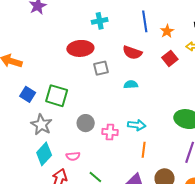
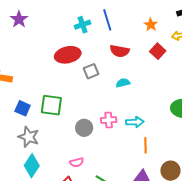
blue line: (145, 21) -> (107, 20), moved
gray star: (41, 125) -> (29, 137), moved
pink cross: (110, 132) -> (109, 120), moved
cyan diamond: (44, 154) -> (32, 166), moved

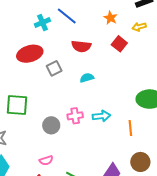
blue line: (107, 20) -> (67, 16), turned -30
orange line: (146, 145) -> (130, 128), moved

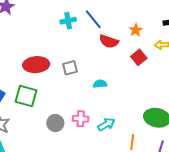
red semicircle: (81, 46) -> (109, 41), moved
red ellipse: (30, 54) -> (36, 65), moved
cyan arrow: (101, 116) -> (106, 124), turned -36

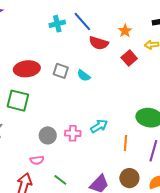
gray square: (70, 68) -> (61, 71), turned 35
cyan semicircle: (100, 84) -> (84, 76), moved, turned -136
pink cross: (81, 119) -> (73, 133), moved
gray circle: (55, 123) -> (48, 135), moved

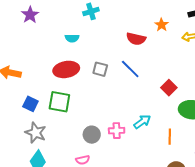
blue line: (82, 22) -> (130, 69), moved
cyan cross: (57, 24) -> (91, 11), moved
red square: (129, 58) -> (169, 88), moved
cyan semicircle: (84, 76) -> (72, 38), moved, turned -32

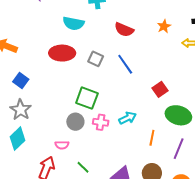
cyan semicircle: (72, 38) -> (73, 23), size x1.5
red semicircle: (136, 39) -> (124, 30), moved
green square: (59, 102) -> (87, 98), moved

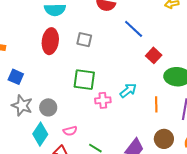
red ellipse: (62, 53) -> (50, 41), turned -70
blue line: (125, 64) -> (134, 29), moved
gray circle: (75, 122) -> (48, 107), moved
cyan diamond: (17, 139) -> (40, 134), moved

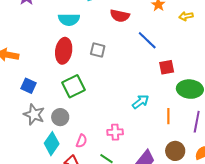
red square: (154, 55) -> (167, 67), turned 35
green square: (84, 80) -> (74, 86), moved, turned -35
pink cross: (103, 100) -> (115, 132), moved
pink semicircle: (70, 131) -> (82, 141), turned -56

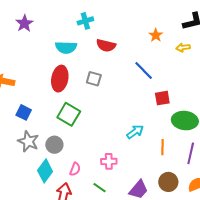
red semicircle: (120, 16) -> (106, 45), moved
green square: (74, 86) -> (69, 114), turned -35

